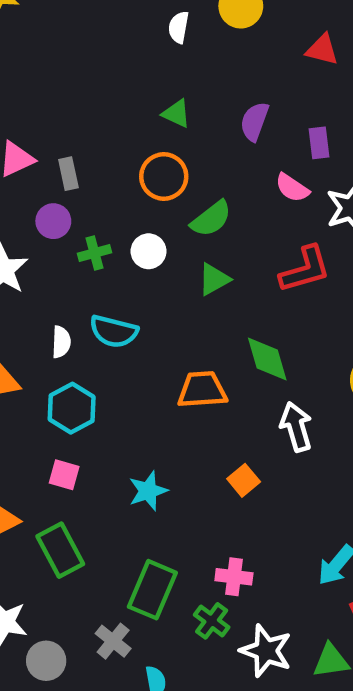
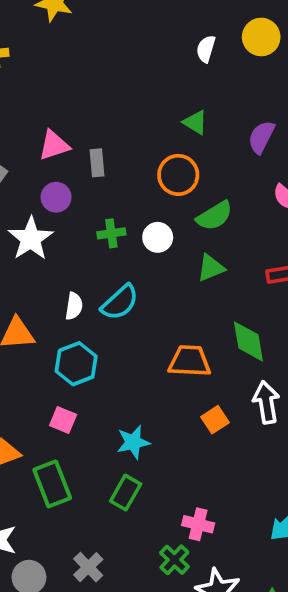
purple circle: (53, 221) -> (56, 197), moved
cyan semicircle: (114, 331) -> (120, 302), turned -63
orange square: (244, 480) -> (215, 420), moved
green rectangle: (152, 590) -> (126, 493), moved, size x0.7

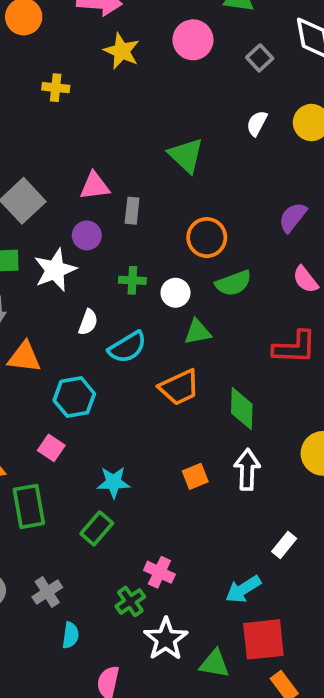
green triangle: (195, 122) -> (186, 155), moved, size x1.5
green triangle: (211, 268) -> (197, 332), moved
white semicircle: (74, 306) -> (88, 322), moved
orange trapezoid: (190, 361) -> (179, 387), moved, turned 141

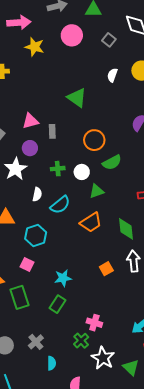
green triangle: (214, 664) -> (131, 367), turned 42

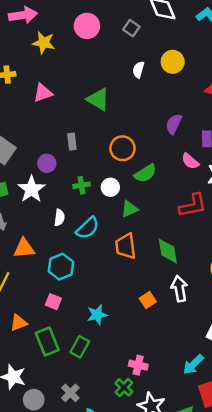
pink triangle: (30, 121) -> (43, 93), moved
orange trapezoid: (91, 222) -> (126, 246), turned 120
green rectangle: (58, 304) -> (80, 347), moved

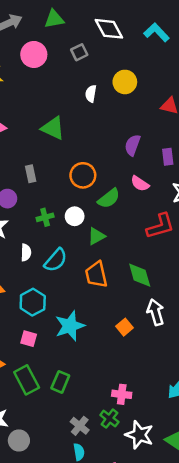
gray square: (131, 28) -> (79, 52), turned 35
pink semicircle: (190, 161) -> (140, 184), moved
cyan star: (97, 315) -> (70, 326), moved, size x1.4
gray cross: (70, 393) -> (80, 426), moved

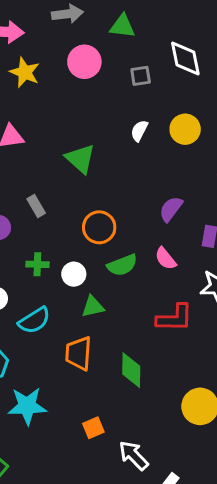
gray rectangle: (31, 174) -> (36, 206), turned -35
white arrow: (156, 312) -> (134, 455), moved, turned -45

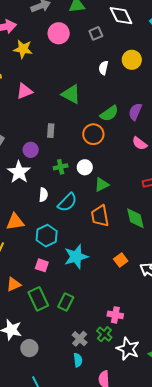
gray rectangle: (36, 206) -> (51, 131), turned 48
green semicircle: (122, 265) -> (109, 113), moved

